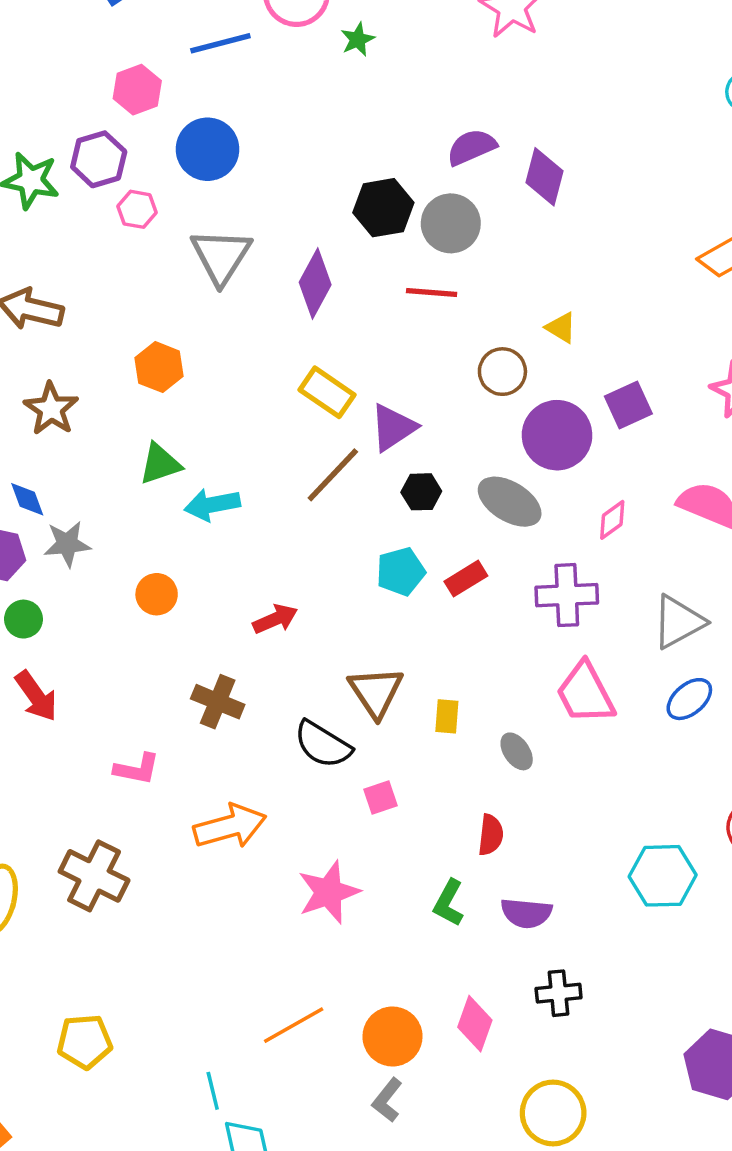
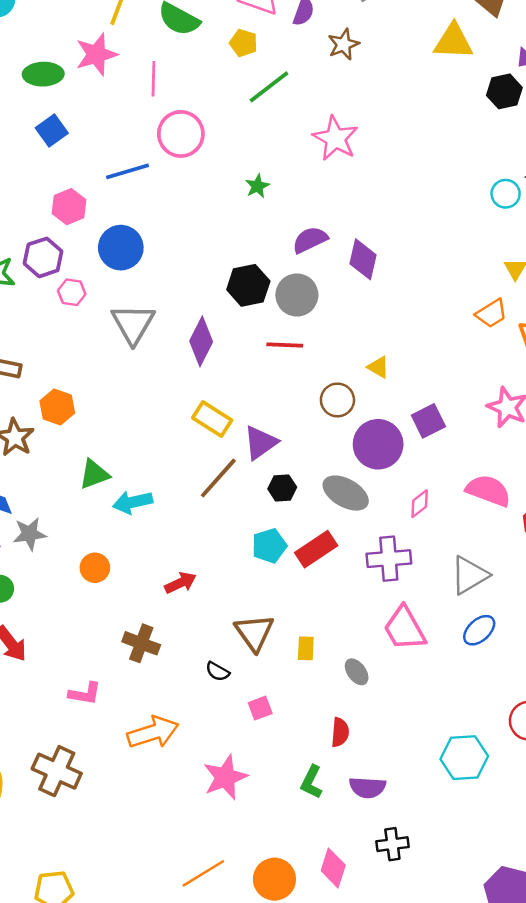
green star: (358, 39) -> (257, 186), moved
orange hexagon: (159, 367) -> (57, 407), moved
red rectangle: (466, 579) -> (316, 549), size x1.4
black semicircle: (323, 744) -> (218, 672), size x0.6

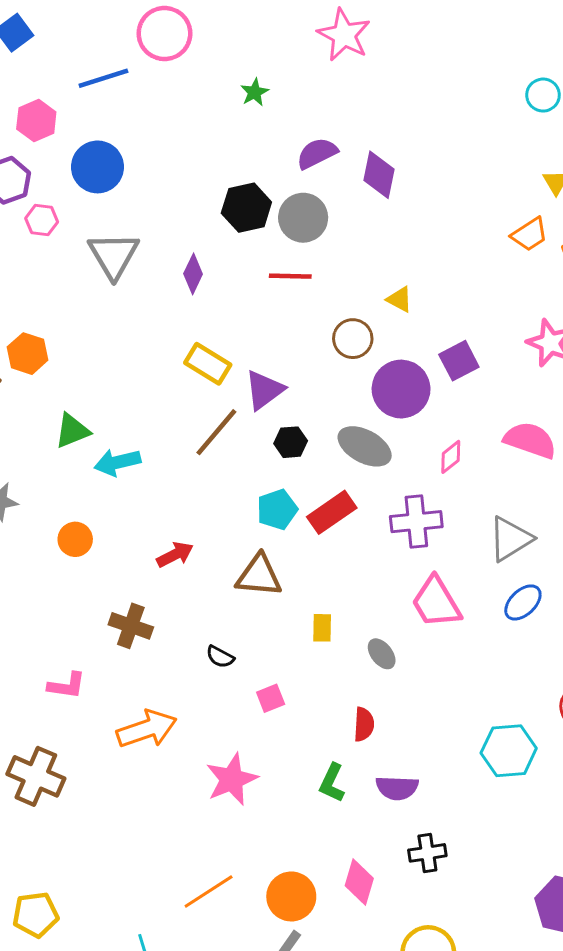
purple diamond: (201, 341) -> (193, 274), size x0.7
brown triangle: (254, 633) -> (259, 576), moved, turned -48

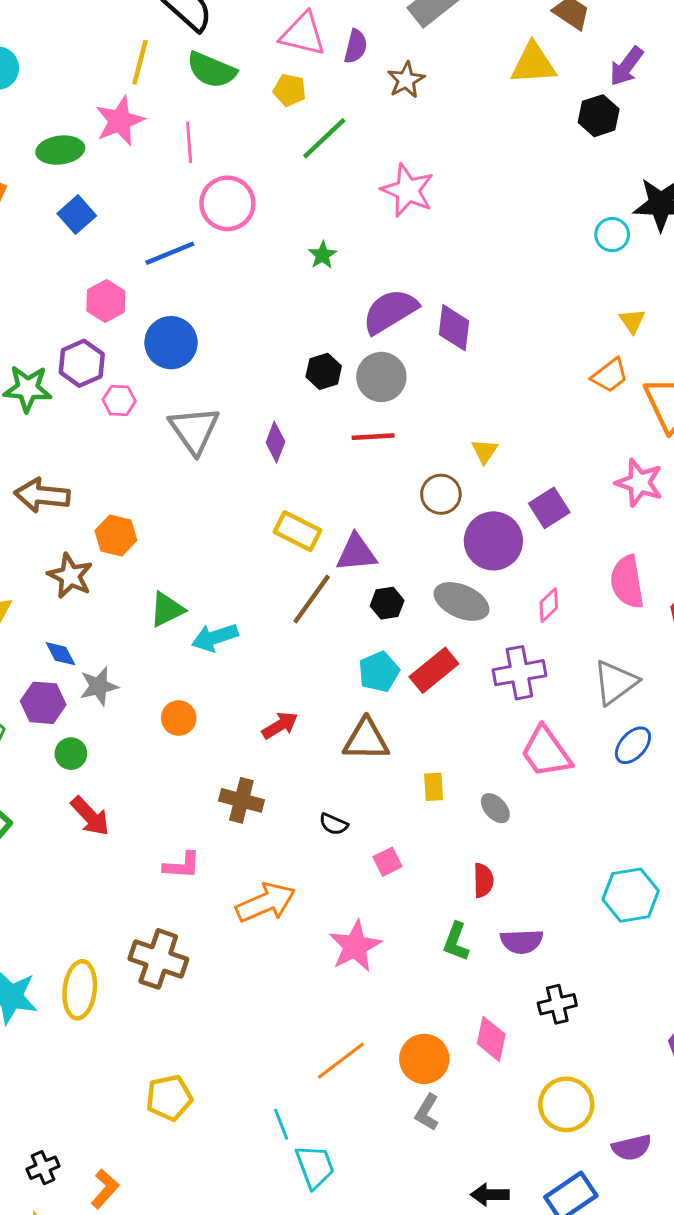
purple semicircle: (317, 153) -> (390, 311), size x1.4
black hexagon: (246, 208) -> (324, 371), size x0.7
yellow triangle: (400, 299) -> (485, 451), turned 40
purple triangle: (264, 390) -> (356, 553), turned 36
pink semicircle: (530, 440) -> (627, 582), turned -114

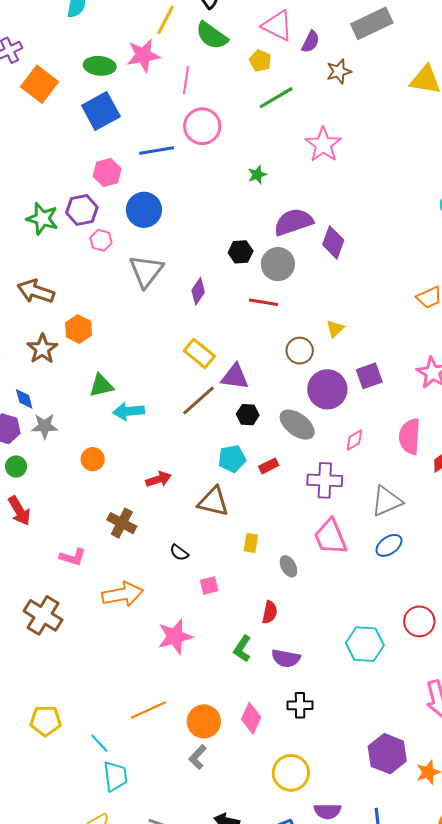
blue square: (77, 215) -> (101, 111), size x1.5
red rectangle: (434, 670) -> (269, 466), size x0.6
yellow pentagon: (169, 1098) -> (46, 721), moved
cyan line: (281, 1124) -> (99, 743), turned -35

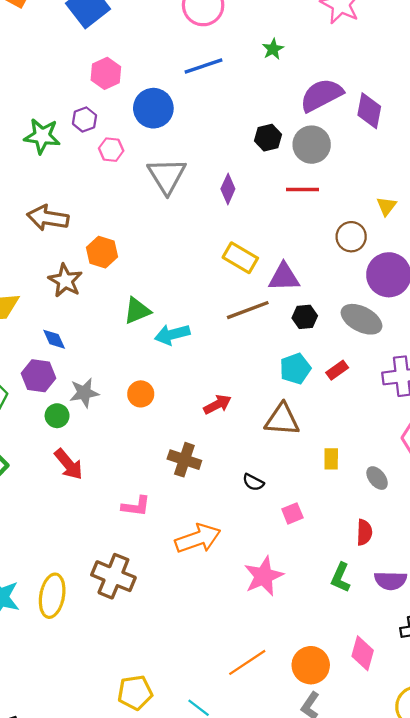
blue line: (157, 150) -> (203, 66), moved
purple hexagon: (82, 210) -> (84, 119), size x0.7
brown line: (198, 401) -> (248, 310), turned 30
gray star: (45, 426) -> (84, 393), moved

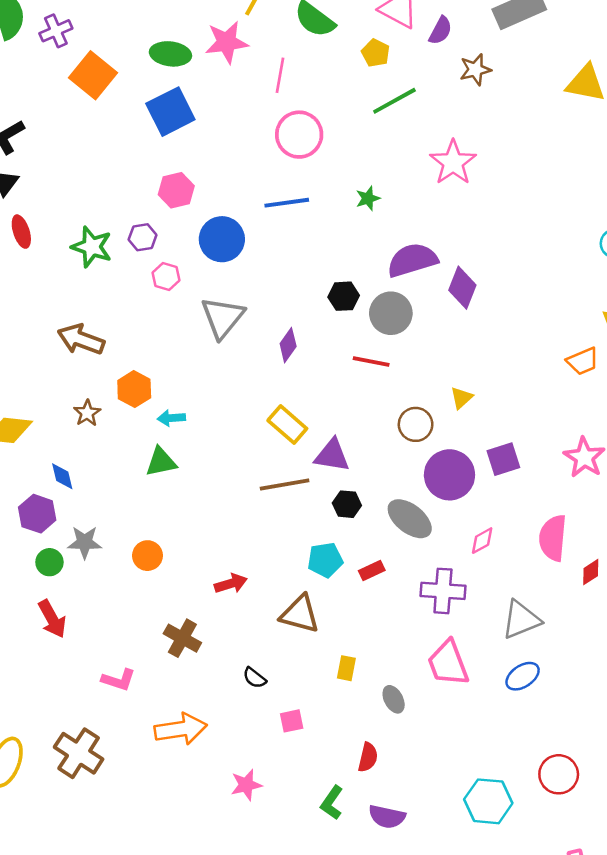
brown star: (65, 281) -> (87, 413), size x0.7
cyan arrow: (172, 334) -> (171, 418), moved, size x0.7
pink star: (264, 576) -> (246, 785), size x0.7

